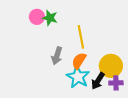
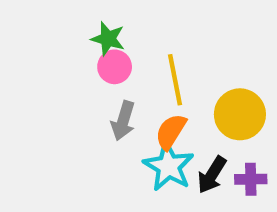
pink circle: (37, 17) -> (115, 67), moved
yellow circle: (111, 66) -> (240, 114), moved

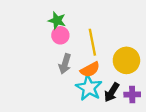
orange semicircle: (171, 132) -> (90, 70), turned -150

